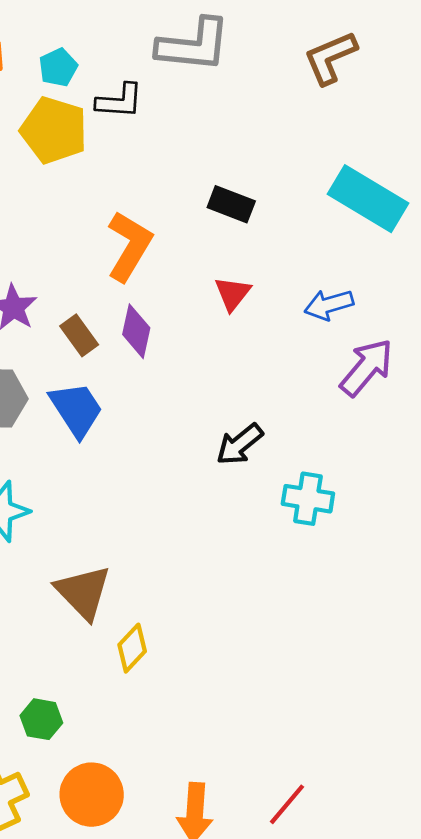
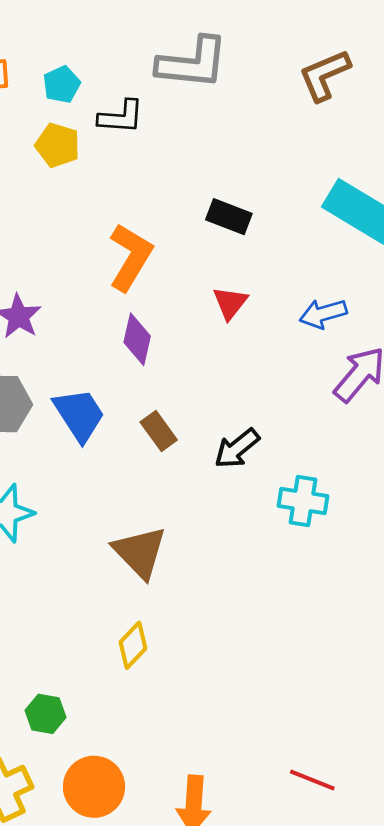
yellow pentagon: (54, 130) -> (58, 145), size x0.7
brown rectangle: (79, 335) -> (159, 431), moved
brown triangle: (83, 592) -> (140, 552), moved
red line: (287, 804) -> (312, 780), moved, turned 72

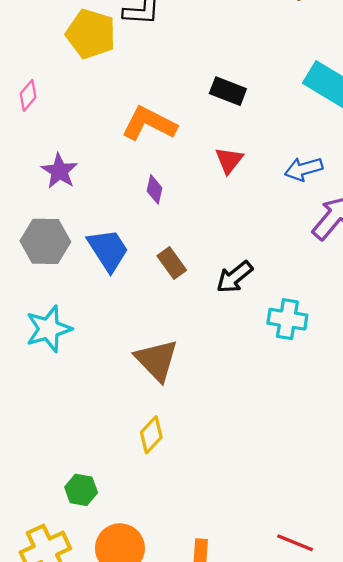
yellow pentagon: (58, 145) -> (91, 34), size x1.4
orange L-shape: (130, 257) -> (149, 124), turned -94
purple diamond: (137, 339) -> (155, 189), size x0.7

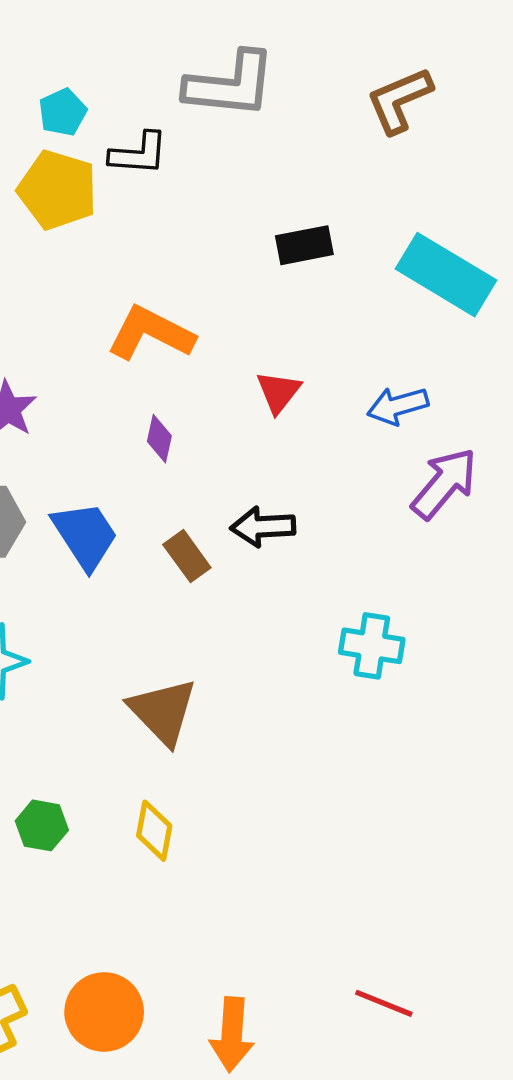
black rectangle: (228, 91) -> (304, 245), moved, turned -32
black arrow: (234, 277) -> (263, 527), moved, turned 36
yellow diamond: (151, 435) -> (154, 831), turned -33
green hexagon: (81, 490) -> (42, 825), moved

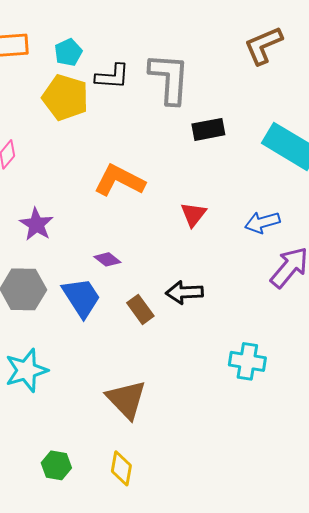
gray L-shape: (230, 85) -> (169, 78), moved, turned -92
purple diamond: (159, 439) -> (107, 259), moved, turned -64

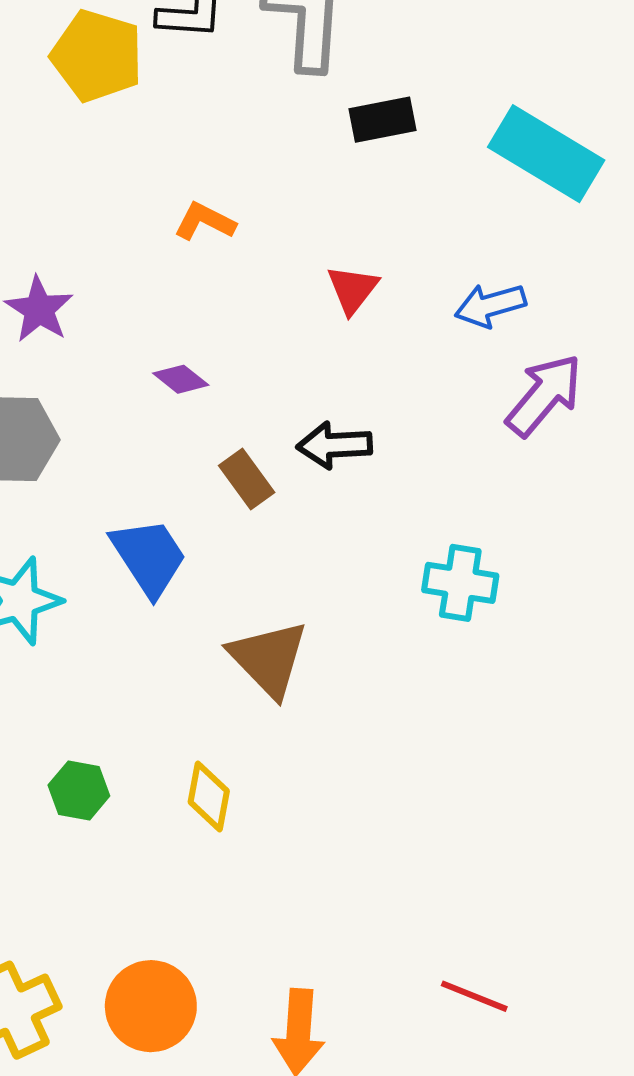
orange L-shape: (119, 180) -> (205, 221), size x0.6
blue trapezoid: (81, 297) -> (149, 557), moved
brown triangle: (126, 399) -> (269, 659), moved

